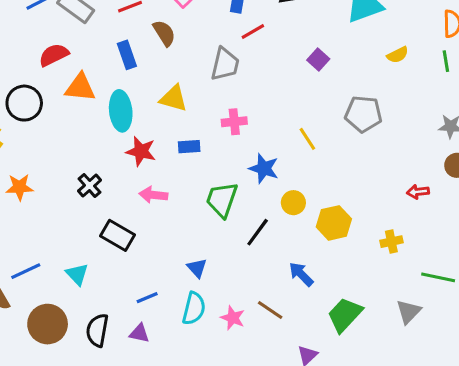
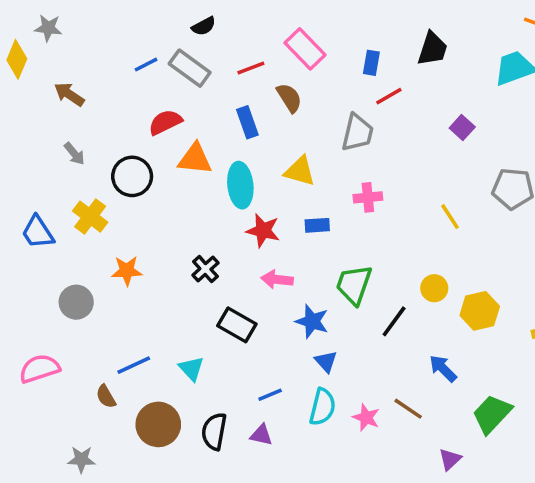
blue star: (264, 168) -> (312, 321), moved

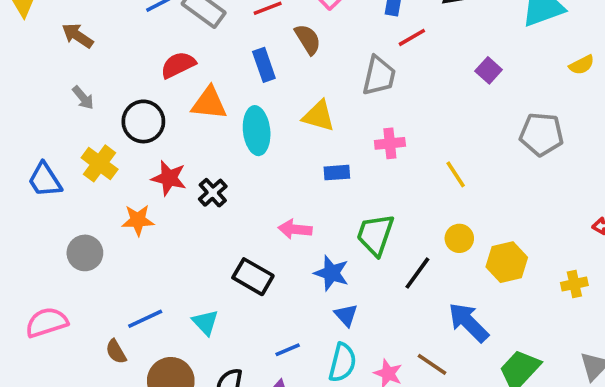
yellow line: (450, 217) -> (456, 174), moved
red star: (263, 231) -> (169, 178), moved
black cross: (205, 269) -> (213, 193), moved
blue arrow: (443, 369) -> (468, 322), size x1.4

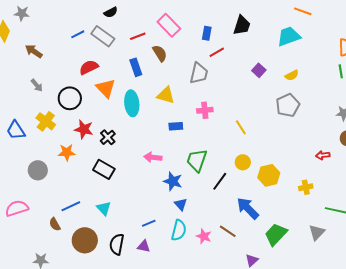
yellow semicircle: (582, 65) -> (292, 75), moved
orange triangle: (209, 103) -> (106, 88), turned 40
gray pentagon: (541, 134) -> (288, 105), turned -30
black rectangle: (253, 277) -> (104, 169), moved

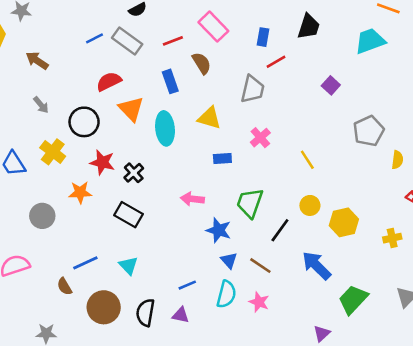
yellow semicircle: (292, 75) -> (397, 160), moved, turned -56
pink cross: (205, 110) -> (260, 138), turned -35
brown line: (228, 231) -> (260, 266), moved

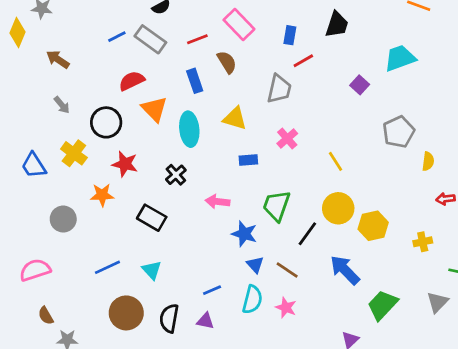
cyan trapezoid: (370, 41) -> (400, 58), moved
black cross: (134, 173) -> (176, 175), moved
yellow circle: (310, 205) -> (338, 208), size x1.5
brown semicircle: (64, 286) -> (46, 316), moved

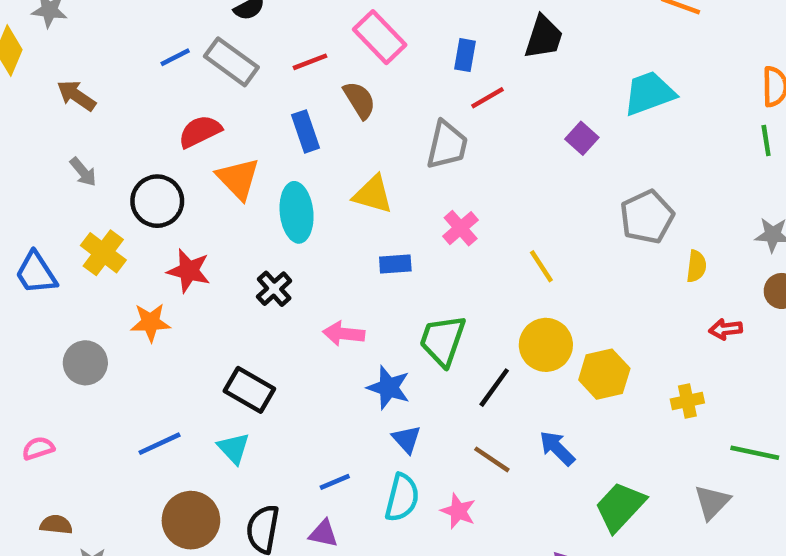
black rectangle: (152, 218) -> (249, 390), moved
pink semicircle: (35, 270) -> (38, 448), size x0.6
brown line: (287, 270) -> (492, 459), moved
blue arrow: (345, 270) -> (557, 448), size x0.7
brown semicircle: (46, 316) -> (56, 525), turned 126

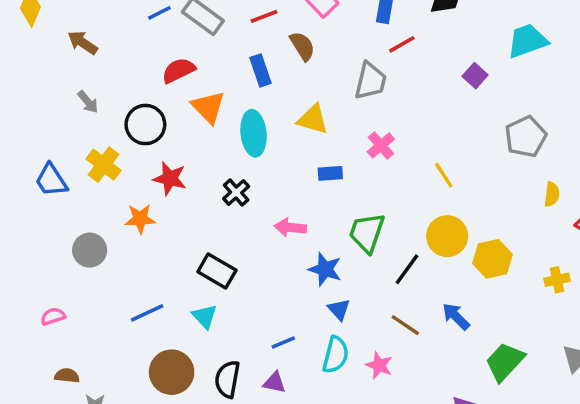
yellow semicircle: (696, 266) -> (552, 194), moved

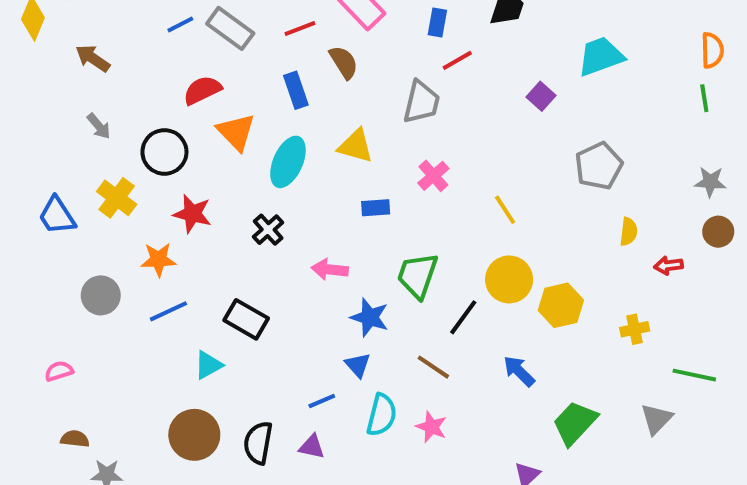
cyan ellipse: (254, 133) -> (288, 162), turned 30
blue triangle: (339, 309) -> (358, 365), moved
blue line: (147, 313) -> (168, 311), moved
cyan triangle: (205, 316) -> (208, 365), moved, turned 44
brown line: (405, 325) -> (433, 367), moved

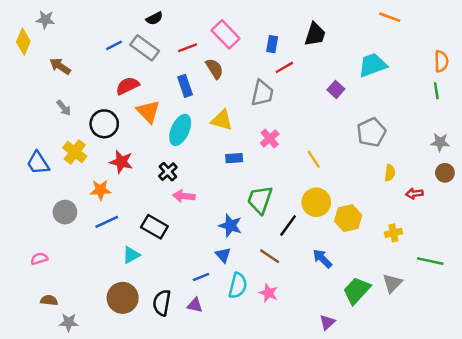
pink arrow: (330, 269) -> (184, 196), moved
gray triangle: (656, 419) -> (392, 283), moved

